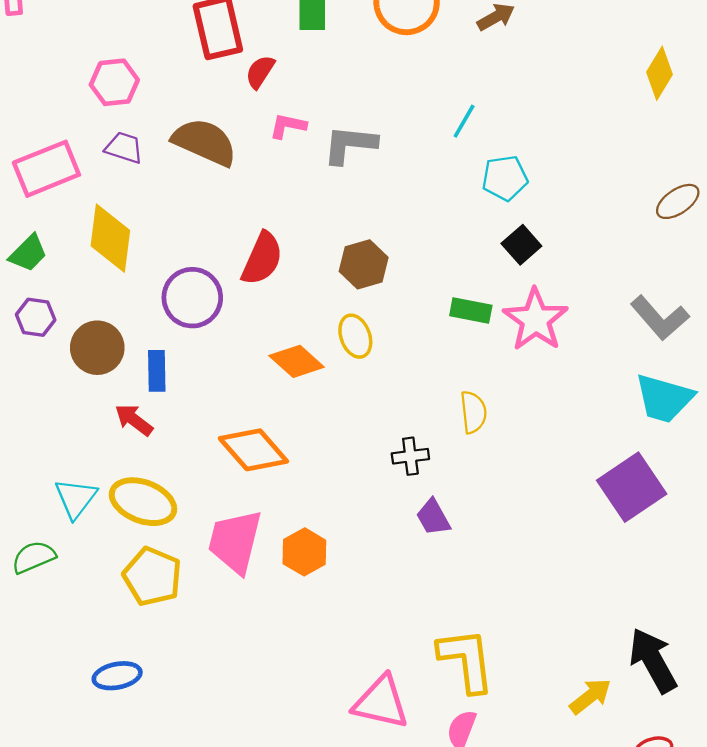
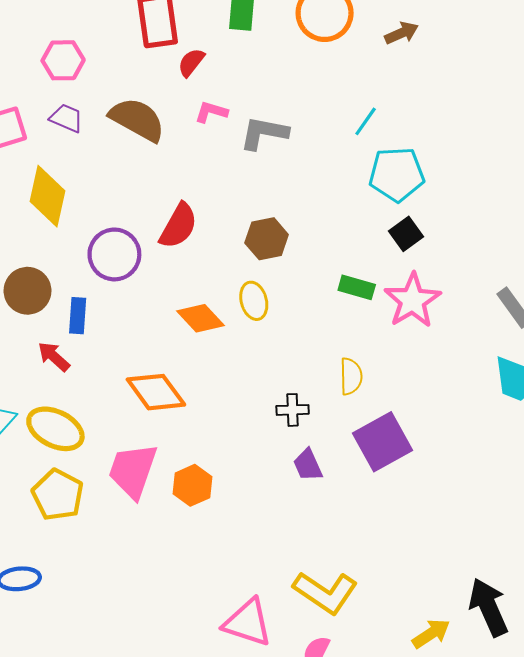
cyan pentagon: (505, 178) -> (397, 174), size x1.4
purple square: (632, 487) -> (383, 442), moved
yellow L-shape: (466, 660) -> (325, 592), turned 126

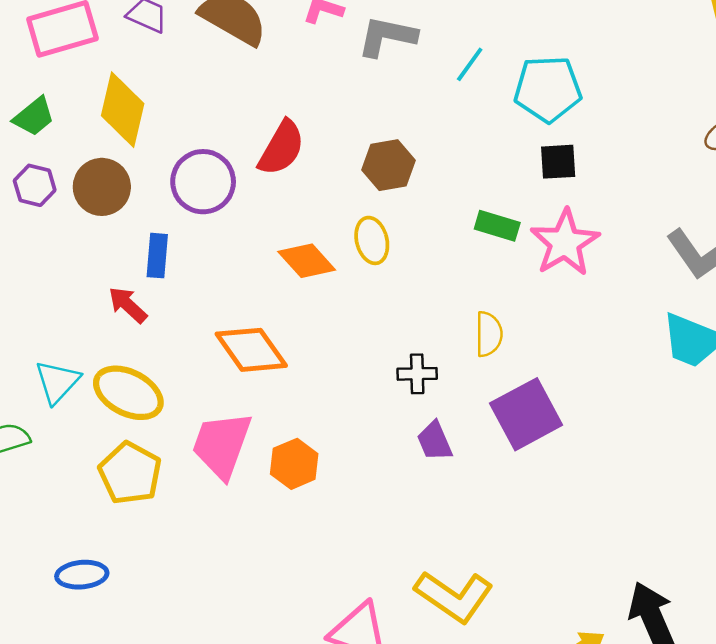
cyan line: (366, 121) -> (470, 64), moved
black square: (406, 234) -> (558, 162), turned 32
brown circle: (27, 291) -> (102, 187), moved

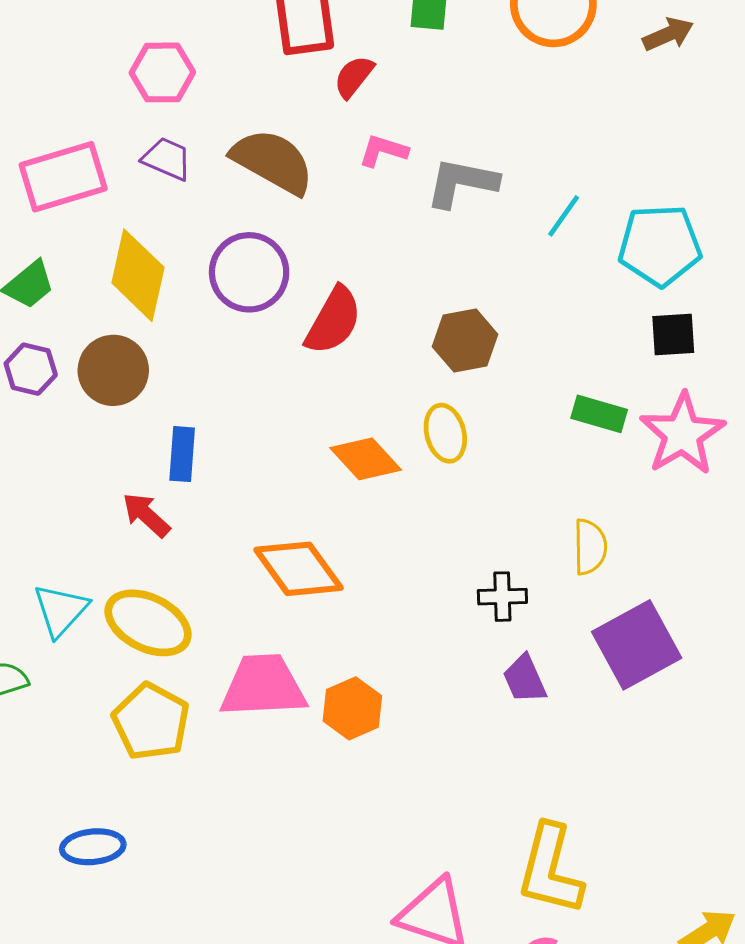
purple circle: (203, 182) -> (249, 272), moved
pink trapezoid: (222, 445) -> (263, 686), turned 68
yellow L-shape: (454, 596) -> (550, 869), turned 70

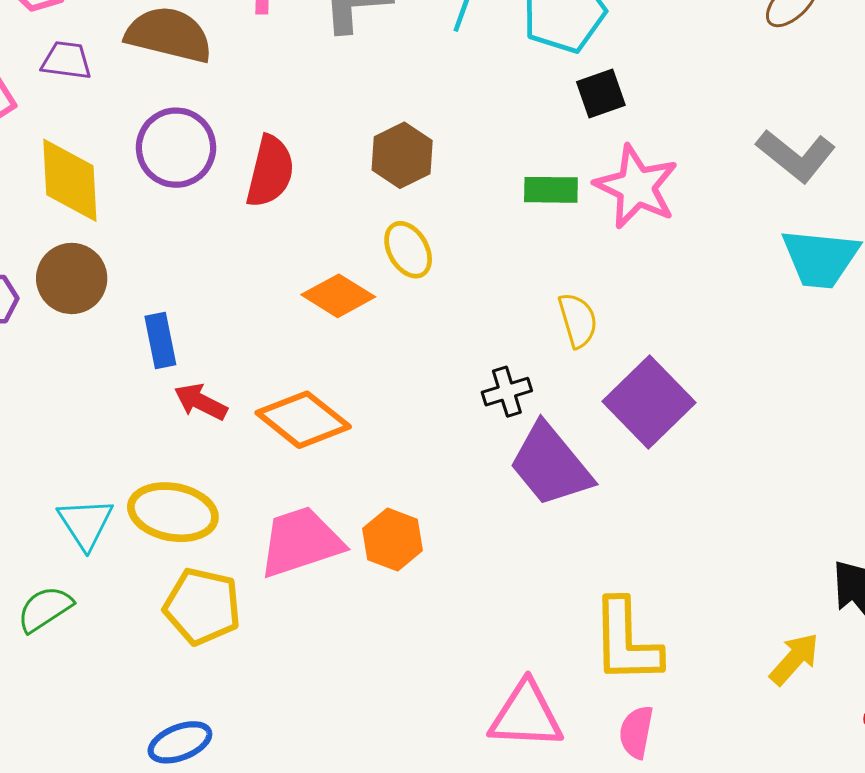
red arrow: (146, 515) -> (201, 402), moved
purple trapezoid: (525, 679) -> (550, 465), size x1.8

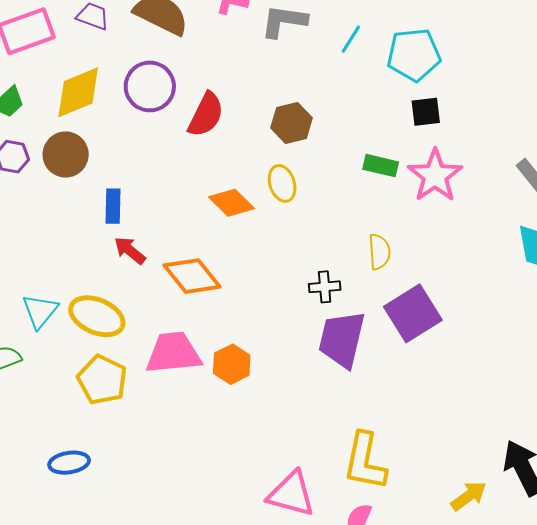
yellow diamond: (70, 180) -> (78, 92), turned 58
purple trapezoid: (550, 465) -> (342, 339), turned 40

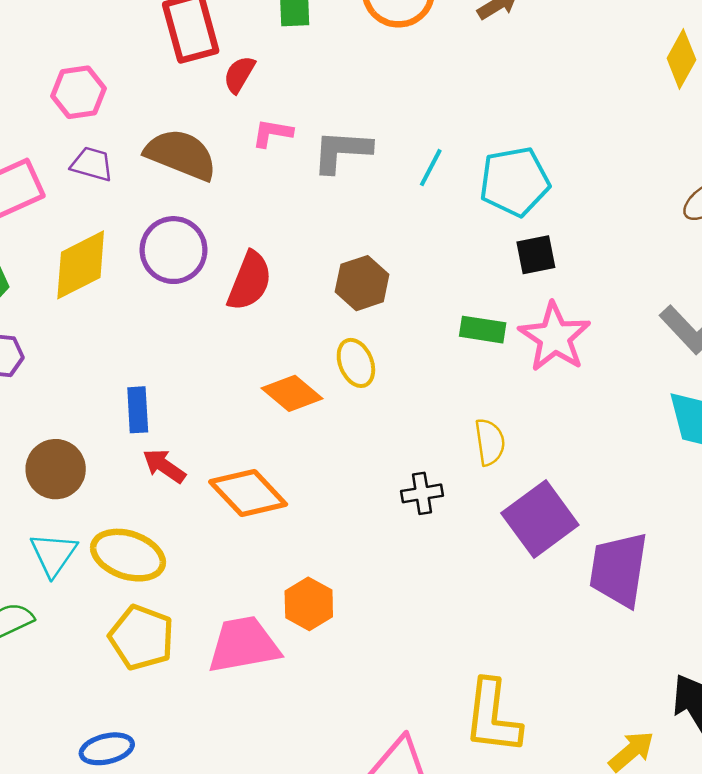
brown circle: (66, 155) -> (56, 469), moved
purple trapezoid: (342, 339) -> (619, 570), moved
pink trapezoid: (173, 353) -> (244, 645), moved

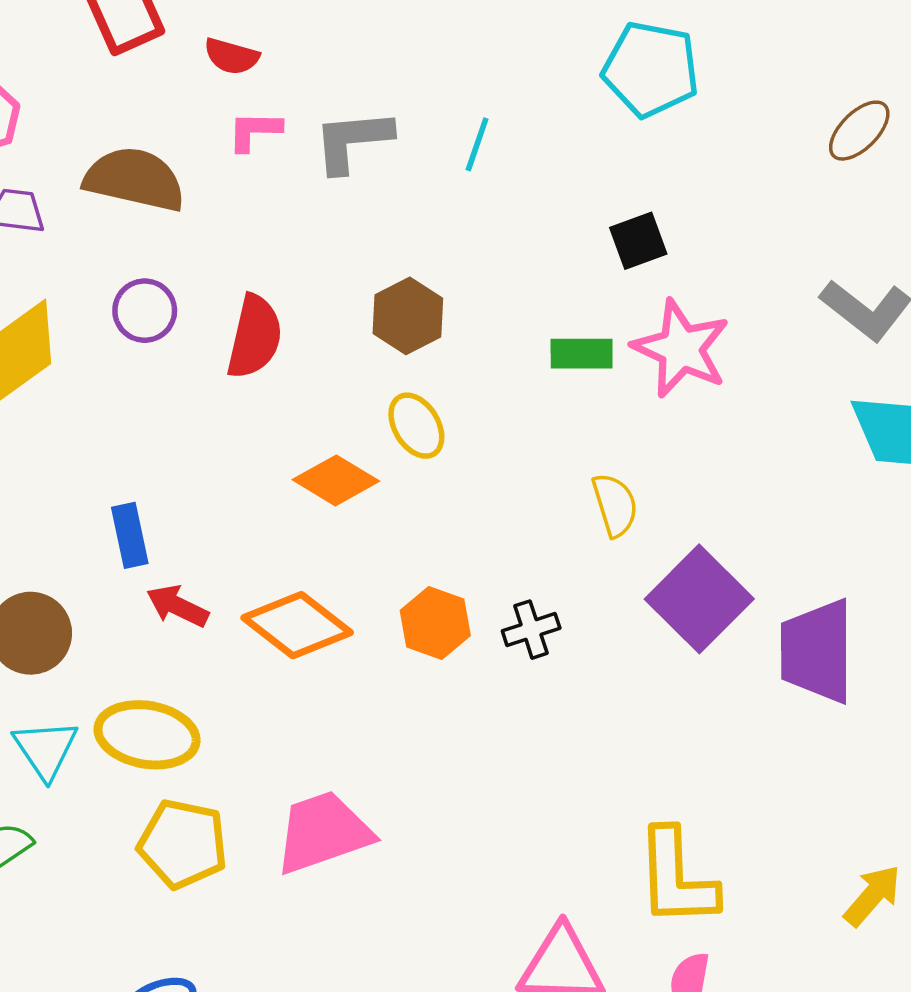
red semicircle: (239, 74) -> (231, 56), moved, turned -96
cyan pentagon: (515, 182) -> (651, 69), moved, turned 30
purple circle: (174, 250) -> (145, 311), size x0.7
black cross: (422, 493) -> (531, 630), moved
orange hexagon: (309, 604) -> (435, 623), moved

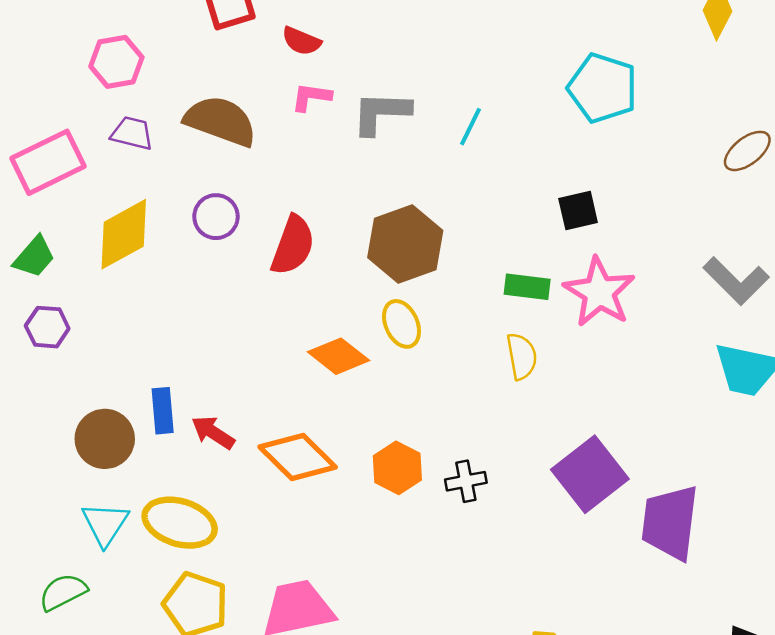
brown hexagon: (408, 316) -> (405, 244), size x1.4
yellow semicircle: (615, 505) -> (522, 356), moved
blue rectangle: (130, 535) -> (163, 411), moved

